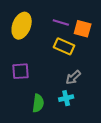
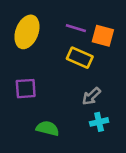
cyan cross: (66, 98) -> (99, 122), moved
green semicircle: (38, 103) -> (48, 128), turned -84

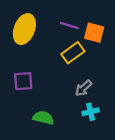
yellow rectangle: (80, 58) -> (73, 53), turned -60

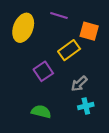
purple line: (69, 26) -> (59, 15), moved
purple square: (23, 81) -> (43, 71), moved, turned -30

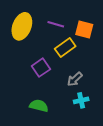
purple line: (59, 15) -> (56, 24), moved

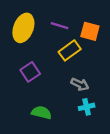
purple square: (41, 68) -> (30, 72), moved
gray arrow: (75, 79) -> (80, 84), turned -112

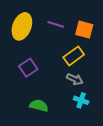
yellow rectangle: (70, 50) -> (74, 56), moved
cyan cross: (87, 107) -> (81, 100), turned 32

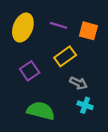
yellow rectangle: (74, 56) -> (65, 56), moved
green semicircle: (39, 106) -> (41, 111), size x1.4

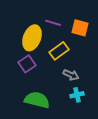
yellow ellipse: (23, 28) -> (32, 38), moved
cyan cross: (85, 105) -> (77, 95), turned -32

